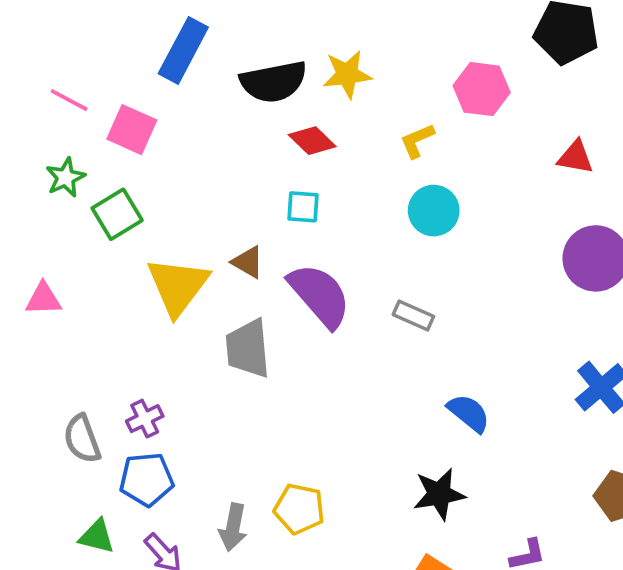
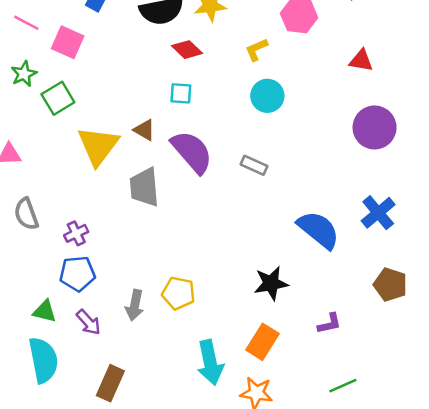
blue semicircle: (469, 413) -> (319, 230), moved, size x1.5
gray semicircle: (82, 439) -> (26, 214), moved

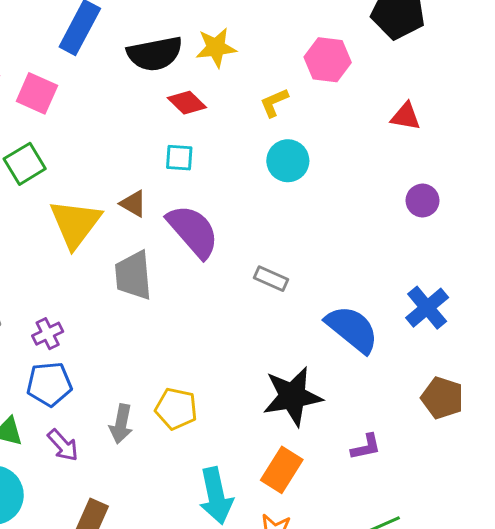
purple circle: (375, 127) -> (423, 201), size x0.6
gray rectangle: (254, 165) -> (271, 279), moved
black star: (271, 283) -> (292, 396), size x1.4

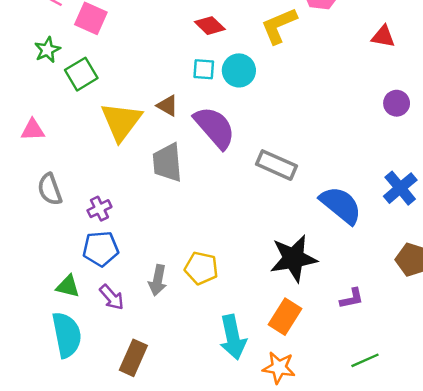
yellow L-shape: (274, 103) -> (279, 26), size x1.6
cyan circle: (288, 161) -> (239, 70), moved
gray rectangle: (271, 279) -> (277, 165), size x1.5

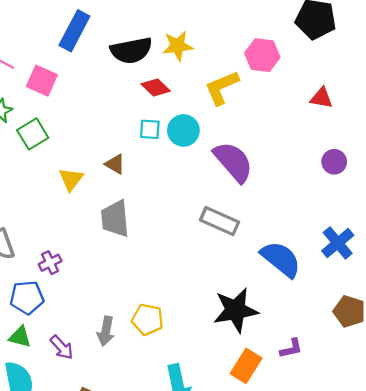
yellow triangle: (121, 121) -> (71, 179), size x0.6
purple semicircle: (215, 127) -> (233, 162), moved
blue pentagon: (101, 249) -> (27, 297), moved
orange rectangle: (285, 317) -> (246, 366), moved

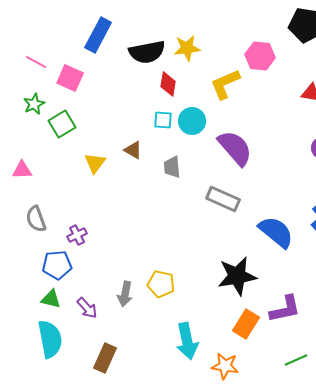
red diamond: (156, 88) -> (168, 84), turned 55
gray trapezoid: (115, 219) -> (172, 167), moved, size x0.7
purple L-shape: (291, 348) -> (285, 309), size x1.6

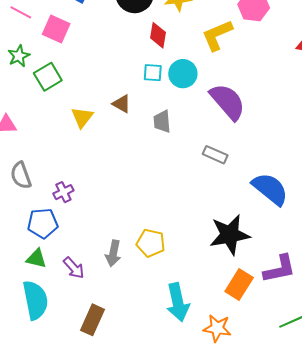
gray rectangle: (223, 199) -> (215, 155), size x0.7

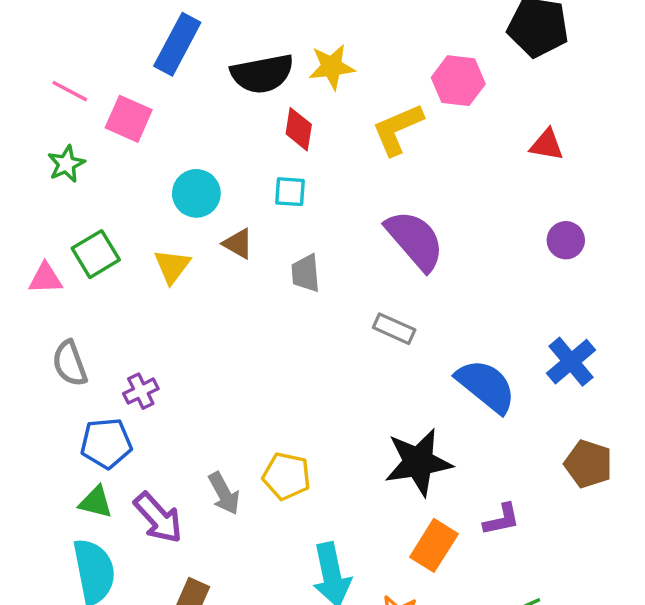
cyan circle: (183, 74) -> (196, 193), moved
green square: (48, 77) -> (96, 254), moved
gray arrow: (113, 253) -> (224, 493), turned -40
purple arrow: (74, 268) -> (158, 518), size x1.4
purple L-shape: (280, 269) -> (502, 519), size x0.7

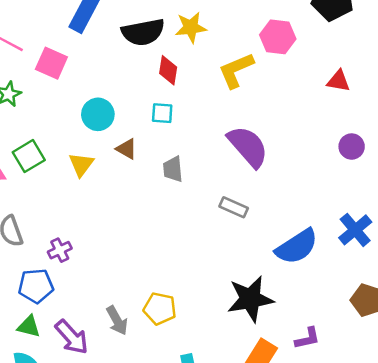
blue semicircle: (486, 386) -> (297, 247), turned 108

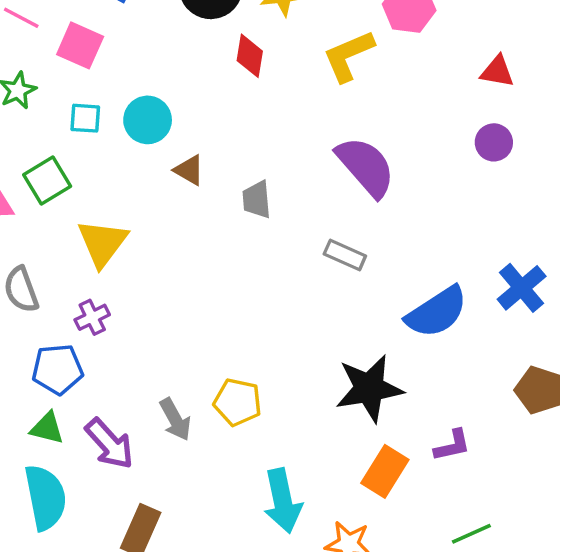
cyan square: (162, 113) -> (85, 118), moved
purple circle: (352, 147) -> (494, 142), moved
yellow triangle: (81, 164) -> (103, 243), moved, size x1.4

